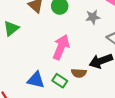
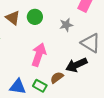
brown semicircle: (79, 73) -> (57, 78), turned 144

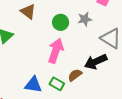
green circle: (35, 17) -> (61, 22), moved

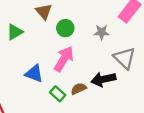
green circle: (61, 22) -> (65, 28), moved
blue triangle: (33, 85) -> (34, 74), moved

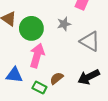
green circle: (65, 28) -> (31, 28), size x1.5
black arrow: (103, 79) -> (89, 77), moved

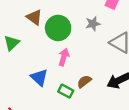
pink arrow: (37, 56) -> (64, 57), size x0.7
blue triangle: (14, 75) -> (39, 77), turned 36

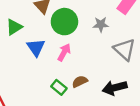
blue triangle: (39, 77) -> (36, 47), moved

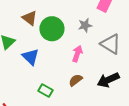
pink arrow: (64, 52) -> (77, 54), moved
green rectangle: (59, 87) -> (46, 90), moved

